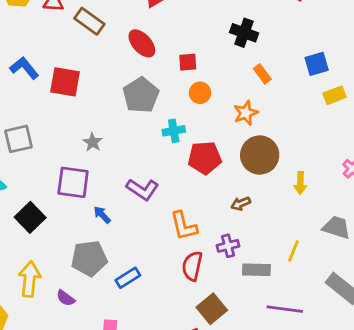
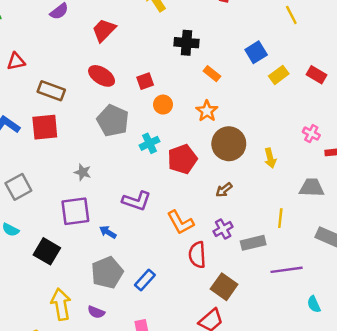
brown rectangle: (89, 21) -> (51, 91), moved

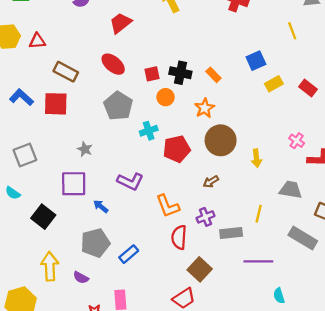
black cross: (187, 43) -> (180, 73), moved

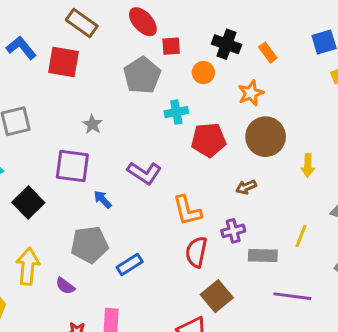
red square: (152, 74) -> (171, 46), moved

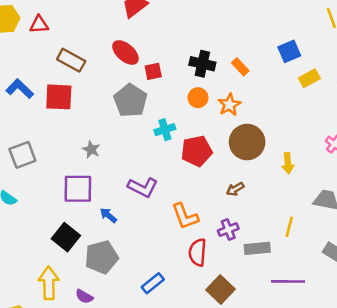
orange circle: (203, 73) -> (198, 98), moved
black square: (28, 202) -> (66, 237), moved
blue rectangle: (130, 265) -> (153, 283), moved

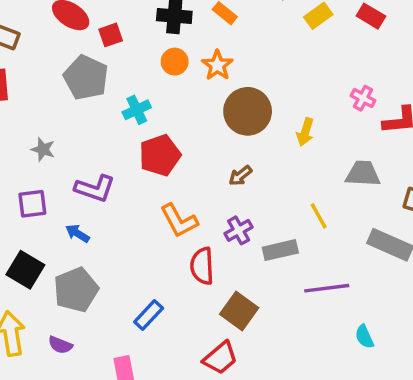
red pentagon: (197, 151) -> (160, 155), moved
yellow arrow: (288, 163) -> (305, 132), turned 30
purple L-shape: (143, 187) -> (95, 188), moved
purple square: (78, 189) -> (32, 204), size x0.7
yellow line: (289, 227) -> (319, 216), turned -36

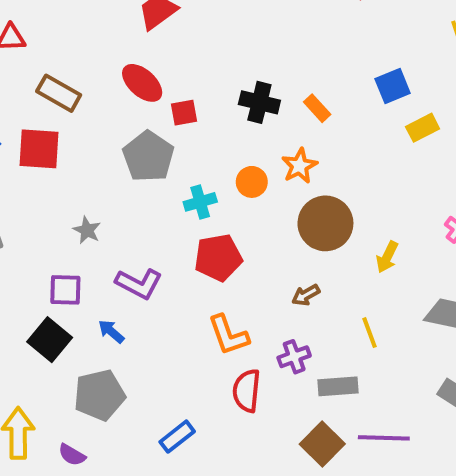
orange circle: (175, 62) -> (252, 182), moved
yellow line: (319, 216) -> (370, 333), moved
black square: (25, 270) -> (50, 340), moved
brown square: (239, 311) -> (322, 444), moved

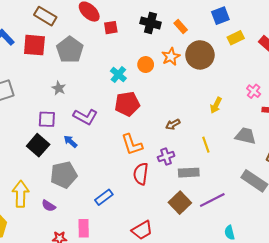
gray pentagon: (148, 156) -> (70, 50), moved
cyan cross: (200, 202) -> (118, 75), turned -35
brown circle: (325, 223) -> (200, 55), moved
purple line: (384, 438) -> (212, 200), turned -30

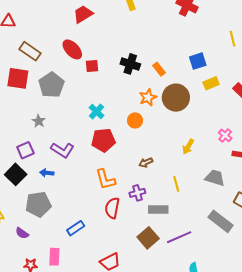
orange circle: (146, 65) -> (135, 120), moved
purple square: (47, 119) -> (25, 150), turned -30
blue arrow: (70, 142) -> (47, 173), turned -40

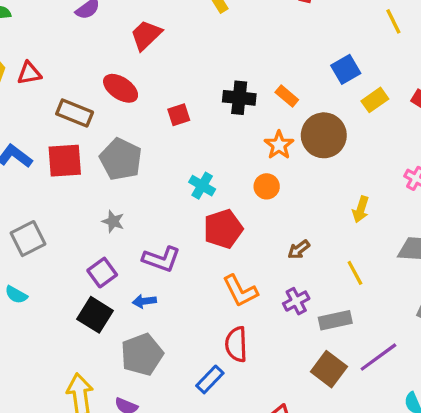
red ellipse: (72, 49) -> (121, 88), moved
red semicircle: (112, 208) -> (236, 344), moved

